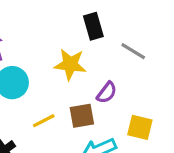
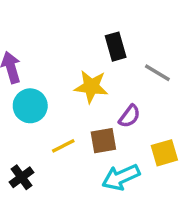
yellow square: (140, 127) -> (164, 153), turned -30

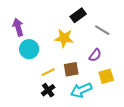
black rectangle: (116, 47) -> (78, 15), turned 70
purple semicircle: (130, 116) -> (95, 55), moved
black cross: (21, 177) -> (48, 90), moved

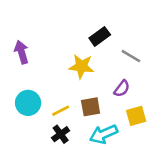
cyan circle: (29, 49) -> (28, 103), moved

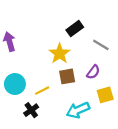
yellow star: (81, 66) -> (60, 54), turned 30
brown square: (91, 107) -> (67, 76), moved
black cross: (61, 134) -> (31, 110), moved

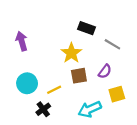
black rectangle: (75, 29) -> (86, 28), turned 56

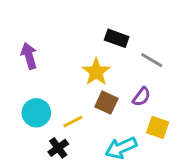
brown square: (79, 76) -> (106, 103), turned 35
yellow square: (117, 94) -> (158, 127), turned 35

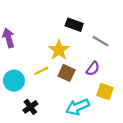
yellow line: (73, 122) -> (41, 71), moved

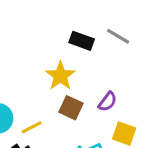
gray line: (101, 41) -> (118, 36), moved
yellow line: (41, 71) -> (32, 127), moved

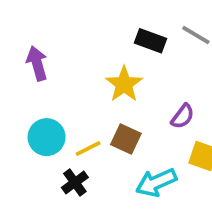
brown square: (71, 108) -> (126, 139), moved

